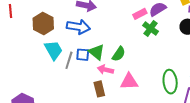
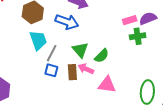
green cross: (151, 28) -> (138, 36), turned 35
blue square: (83, 55) -> (51, 70), moved
brown rectangle: (99, 89) -> (72, 72), moved

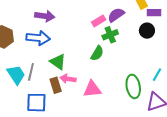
cyan trapezoid: (38, 40) -> (16, 75), moved
green semicircle: (102, 56) -> (97, 53), moved
blue square: (51, 70) -> (36, 103), moved, size x1.5

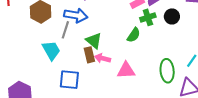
black circle: (147, 31) -> (172, 16), moved
gray line: (31, 72) -> (65, 30), moved
brown rectangle: (56, 85) -> (89, 55), moved

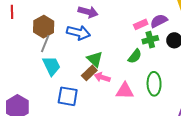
gray line: (65, 30) -> (45, 44), moved
brown rectangle: (89, 55) -> (89, 73), turned 56
green ellipse: (167, 71) -> (154, 84), moved

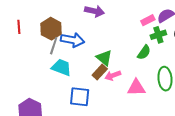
red line: (12, 12) -> (19, 27), moved
blue arrow: (78, 33) -> (73, 40), moved
cyan trapezoid: (52, 66) -> (62, 67), turned -40
pink arrow: (102, 77) -> (113, 75), turned -35

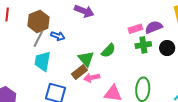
blue arrow: (73, 40) -> (58, 36), size x0.6
green semicircle: (144, 52) -> (108, 51), moved
cyan trapezoid: (62, 67) -> (42, 61), turned -110

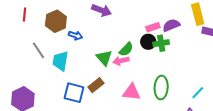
gray line: (38, 39) -> (39, 50), moved, turned -60
black circle: (167, 48) -> (148, 42), moved
brown rectangle: (79, 72) -> (96, 85), moved
pink arrow: (92, 78) -> (121, 61), moved

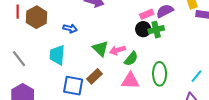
brown hexagon: (56, 21) -> (37, 17), moved
green semicircle: (126, 49) -> (131, 59), moved
gray line: (39, 50) -> (19, 59), moved

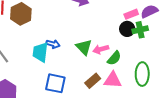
blue arrow: (70, 28) -> (53, 44), moved
brown rectangle: (94, 76) -> (93, 81), moved

